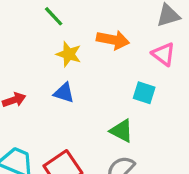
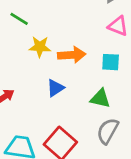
orange arrow: (113, 40) -> (72, 55), moved
blue triangle: (64, 93) -> (55, 88), moved, turned -36

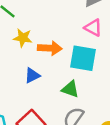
cyan square: (111, 62) -> (83, 58), size x1.6

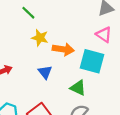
blue triangle: (32, 75) -> (45, 72), turned -48

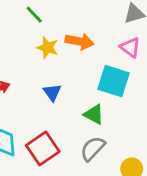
orange arrow: (63, 49) -> (80, 41), moved

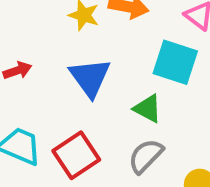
blue triangle: (52, 92) -> (90, 78), size x1.6

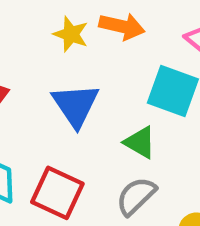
red square: (76, 155) -> (57, 193), turned -33

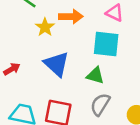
yellow star: (71, 34) -> (45, 27), turned 30

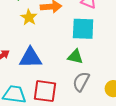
blue triangle: (57, 64) -> (31, 58), moved, turned -40

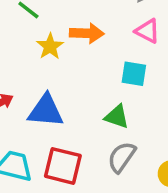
cyan square: (83, 29) -> (134, 74), size x0.7

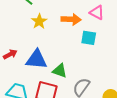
orange arrow: (87, 33) -> (71, 19), moved
green triangle: (117, 117) -> (60, 71), moved

